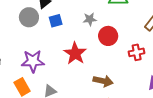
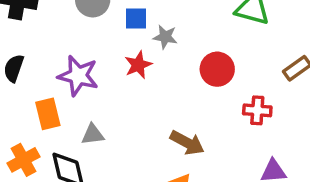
gray star: (90, 19) -> (165, 37), moved
red star: (75, 53) -> (138, 65), moved, size x0.7

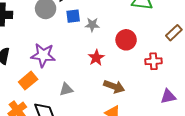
red star: (138, 65) -> (96, 58), moved
orange rectangle: (48, 114) -> (28, 81), turned 72
gray triangle: (93, 134) -> (66, 89), moved

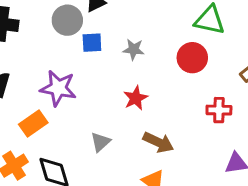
blue square: (73, 16) -> (92, 43), moved
red circle: (126, 40) -> (192, 58), moved
gray triangle: (66, 89) -> (100, 142), moved, turned -32

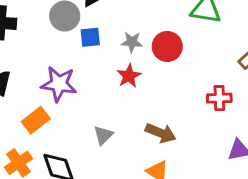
red circle: (192, 58) -> (167, 46), moved
red star: (136, 98) -> (129, 76), moved

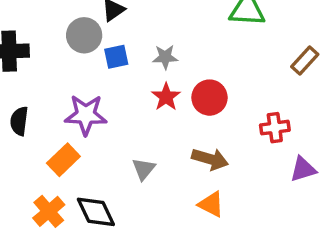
red circle: (167, 46) -> (210, 98), moved
red cross: (219, 98) -> (275, 128), moved

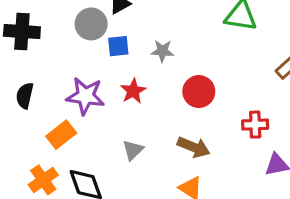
red star: (166, 97) -> (133, 91), moved

